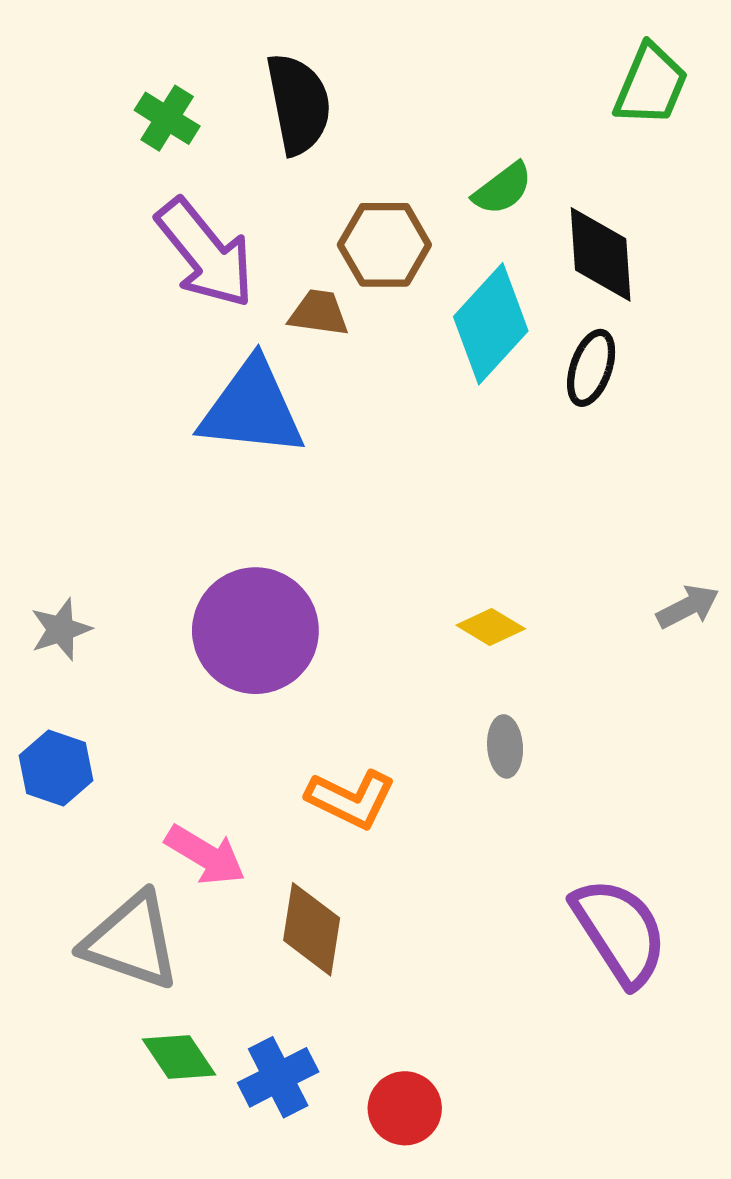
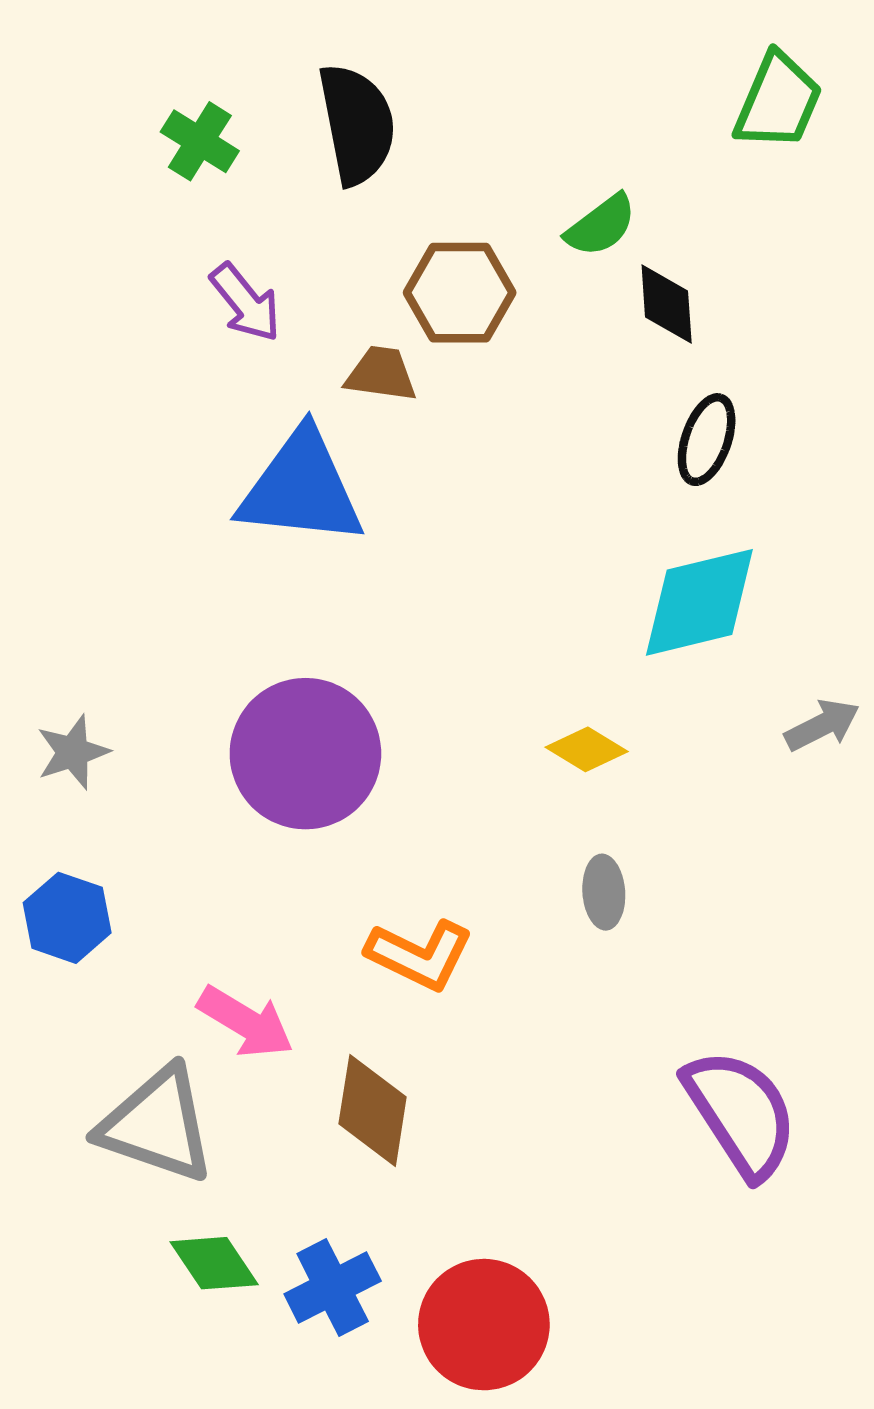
purple arrow: (205, 253) -> (246, 303), size x0.6
black diamond: (601, 254) -> (667, 304), moved, size x0.7
cyan diamond: (491, 324) -> (699, 602), moved, turned 34
red circle: (405, 1108) -> (484, 1325), size x1.5

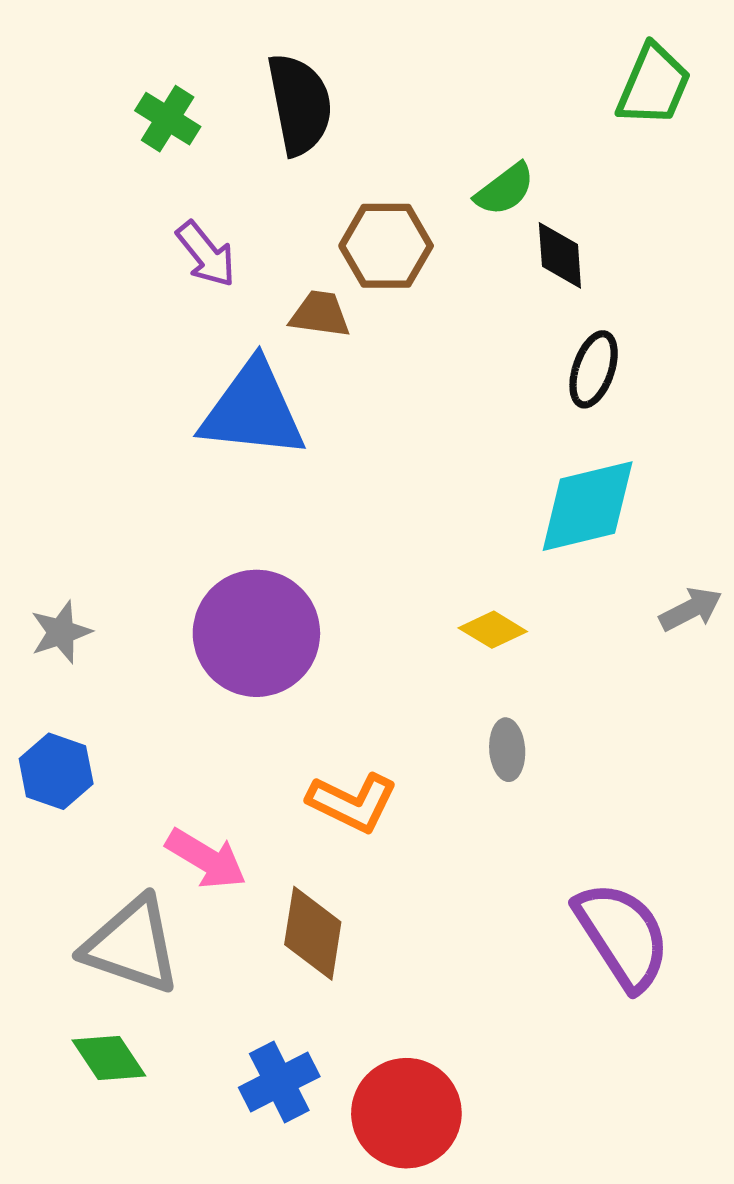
green diamond: (214, 1263) -> (109, 1058), moved

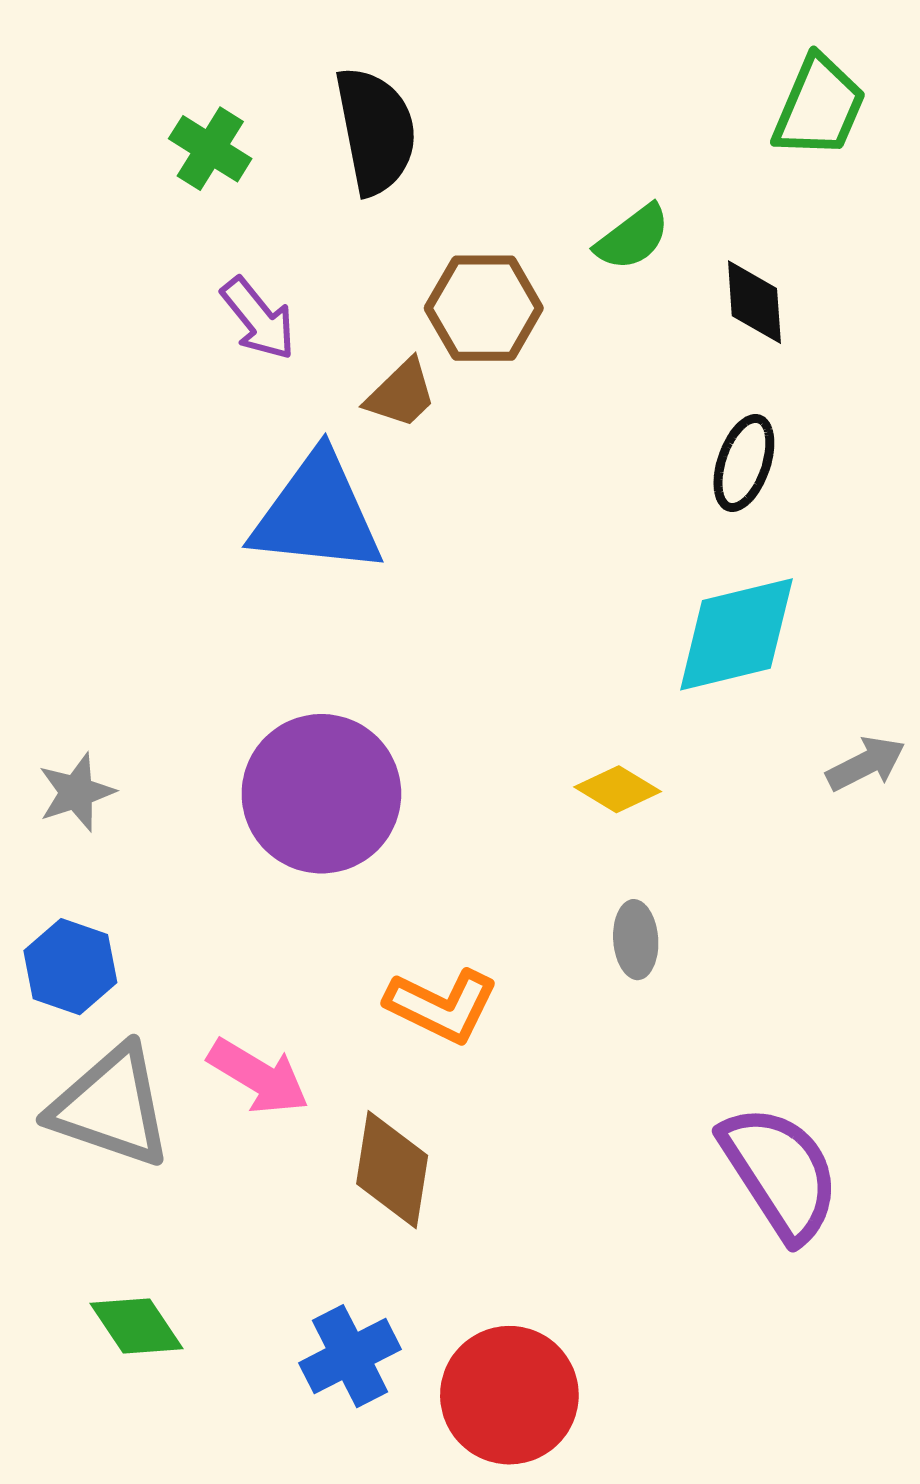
black diamond: (560, 255) -> (754, 302), moved
brown trapezoid: (320, 314) -> (401, 394), turned 128
gray triangle: (132, 945) -> (111, 1106), moved

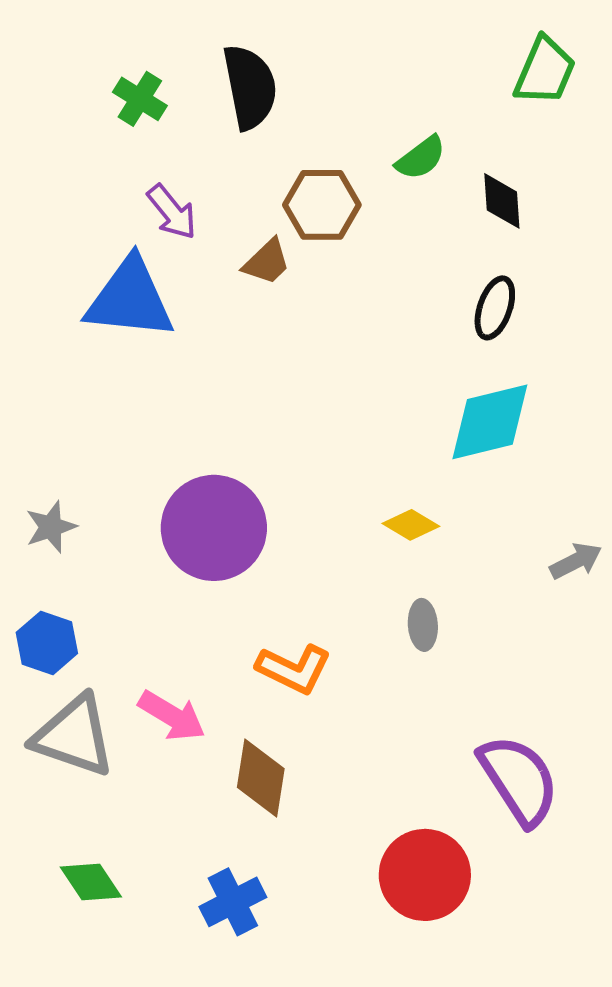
blue triangle: (317, 514) -> (130, 299), moved
gray arrow: (866, 764) -> (576, 561), moved
red circle: (509, 1395) -> (425, 875), moved

